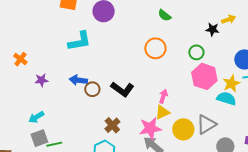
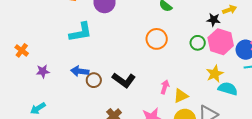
pink hexagon: (204, 76) -> (221, 42), moved
yellow star: (231, 83) -> (215, 74), moved
yellow triangle: (162, 112) -> (181, 96), moved

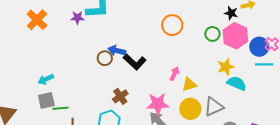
orange cross: (22, 50) -> (37, 20), size x1.5
purple star: (43, 71) -> (77, 18), moved
blue arrow: (80, 71) -> (117, 51), moved

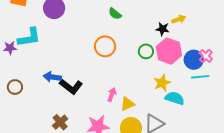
brown circle: (105, 58) -> (15, 87), moved

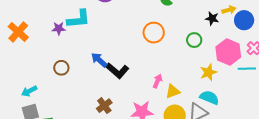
pink hexagon: (169, 51) -> (228, 52), moved
blue circle: (194, 60) -> (244, 20), moved
blue arrow: (52, 77) -> (99, 60), turned 30
cyan semicircle: (175, 98) -> (209, 98), moved

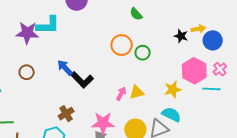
purple star: (59, 28) -> (27, 33), size x1.6
green circle: (194, 40) -> (143, 53), moved
yellow triangle: (173, 91) -> (137, 92), moved

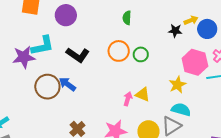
green semicircle: (136, 14) -> (127, 18), turned 56
brown circle: (27, 72) -> (47, 87), moved, size x1.6
black L-shape: (82, 80) -> (78, 55), moved
yellow triangle: (137, 92) -> (143, 94), turned 49

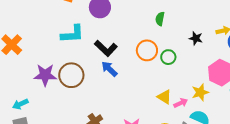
black star: (175, 31) -> (196, 38), moved
purple star: (24, 57) -> (45, 75), moved
blue arrow: (67, 84) -> (109, 69), moved
pink arrow: (128, 99) -> (181, 103), moved, turned 40

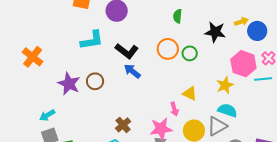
black star: (196, 38) -> (215, 32), size x1.5
purple star: (45, 75) -> (69, 84), turned 30
brown circle: (71, 75) -> (95, 81), size x0.7
pink arrow: (181, 103) -> (174, 109), moved, turned 104

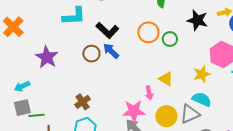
brown circle: (95, 81) -> (91, 54), moved
brown cross: (123, 125) -> (83, 102), moved

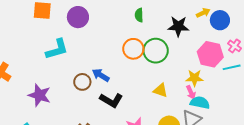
black L-shape: (107, 30) -> (111, 100), moved
green circle: (170, 39) -> (156, 51), size x1.6
yellow star: (202, 74) -> (194, 78), turned 30
pink arrow: (149, 93) -> (191, 92), moved

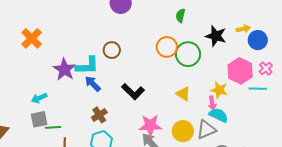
cyan L-shape: (57, 49) -> (87, 66), moved
blue arrow: (101, 75) -> (93, 84), moved
brown circle: (82, 82) -> (112, 50), moved

